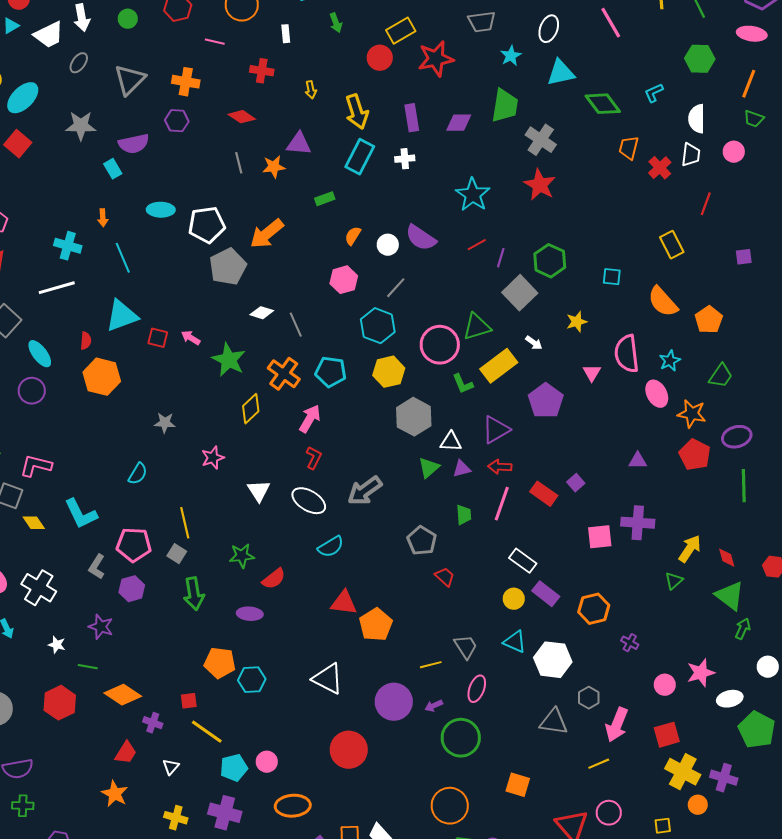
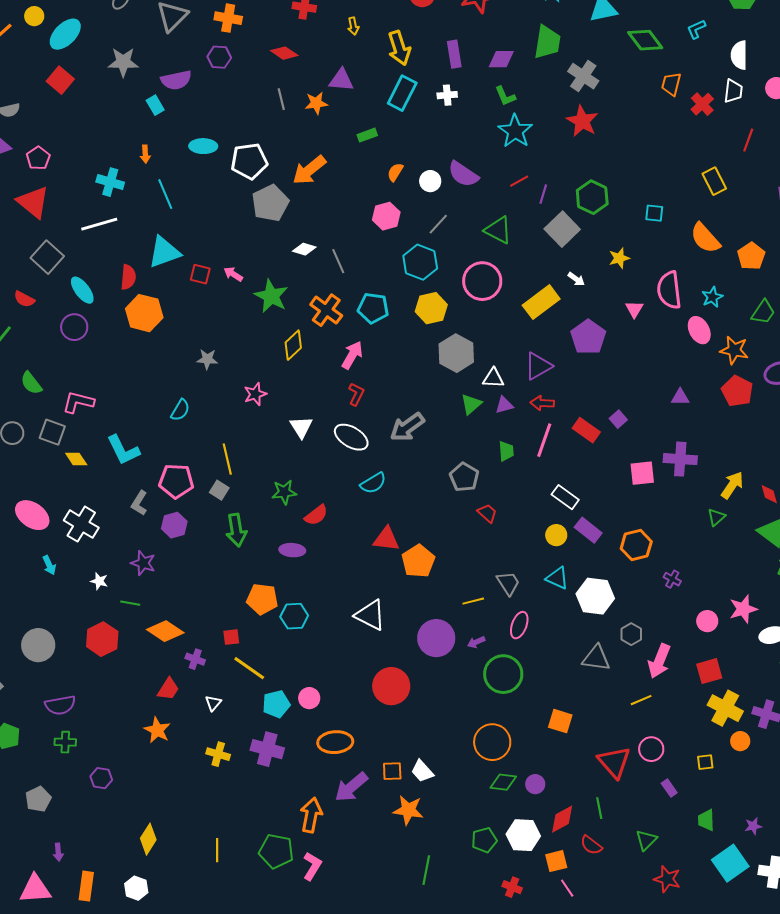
green triangle: (477, 327) -> (498, 230), moved, turned 44
red semicircle: (86, 341) -> (128, 277), size x1.4
green L-shape: (463, 384) -> (505, 96), moved

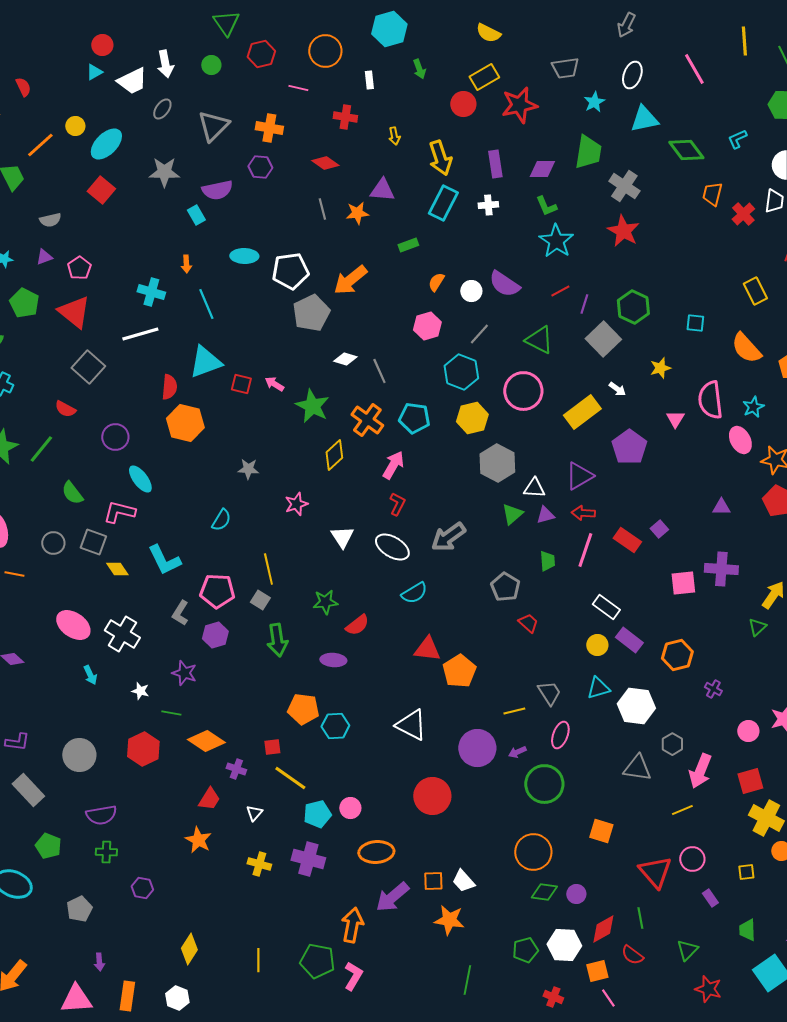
cyan ellipse: (82, 290) -> (140, 479), moved
cyan triangle: (557, 578) -> (598, 688), turned -40

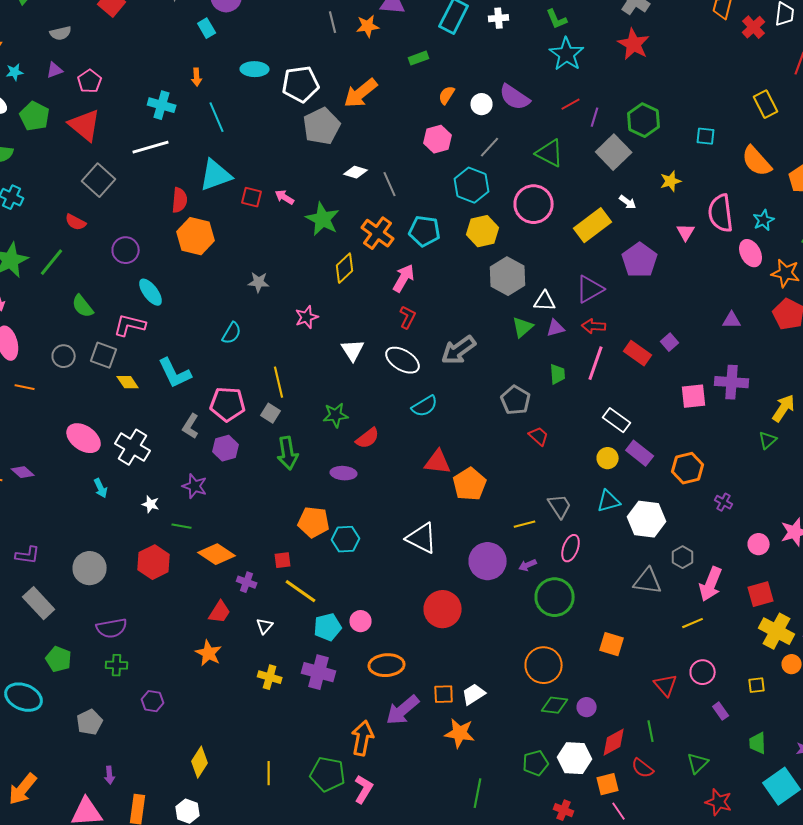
red triangle: (655, 872) -> (666, 685), size x0.7
white trapezoid: (463, 881) -> (474, 694), turned 100

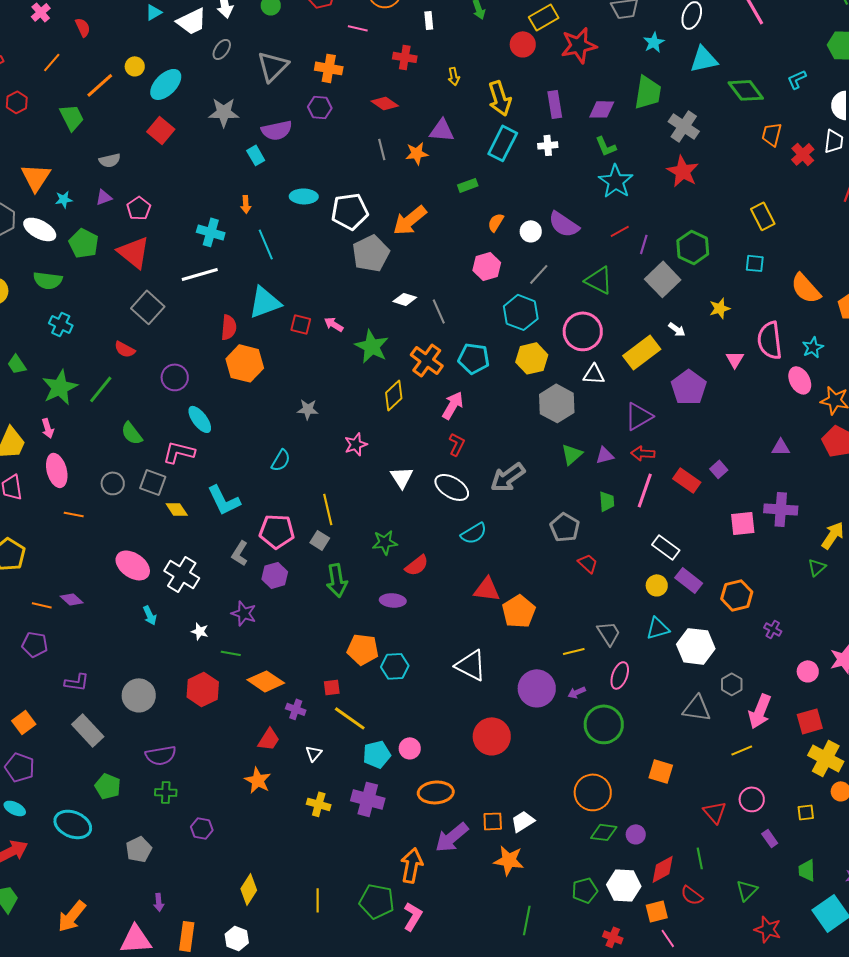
yellow rectangle: (766, 104) -> (763, 216), moved
white triangle: (545, 301) -> (594, 374), moved

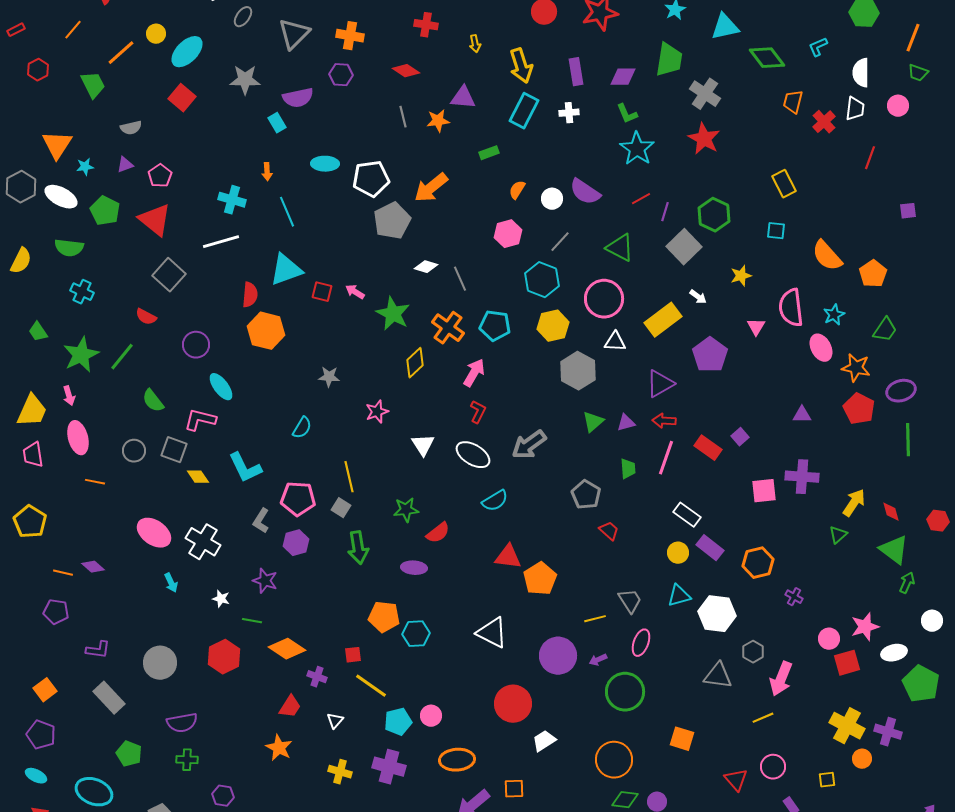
red square: (810, 721) -> (847, 663), moved
white trapezoid: (523, 821) -> (544, 741), moved

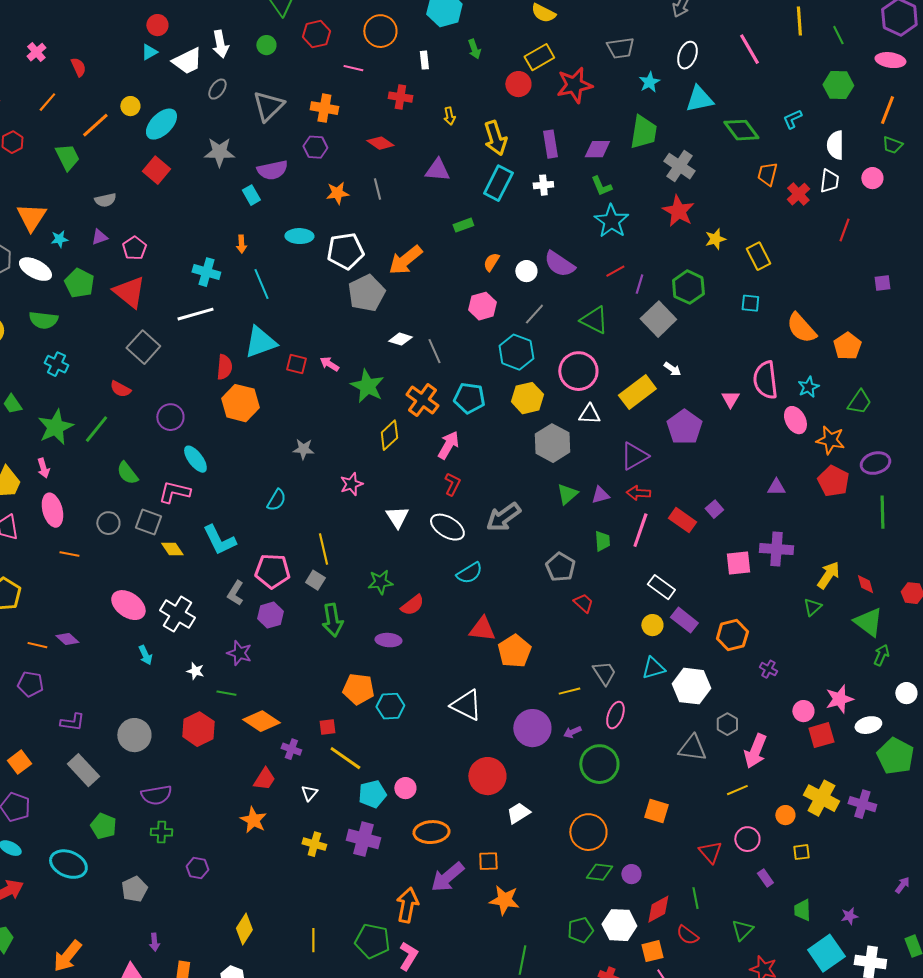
orange star: (438, 121) -> (337, 193), moved
yellow star: (741, 276) -> (715, 239), moved
orange circle: (862, 759) -> (785, 815), moved

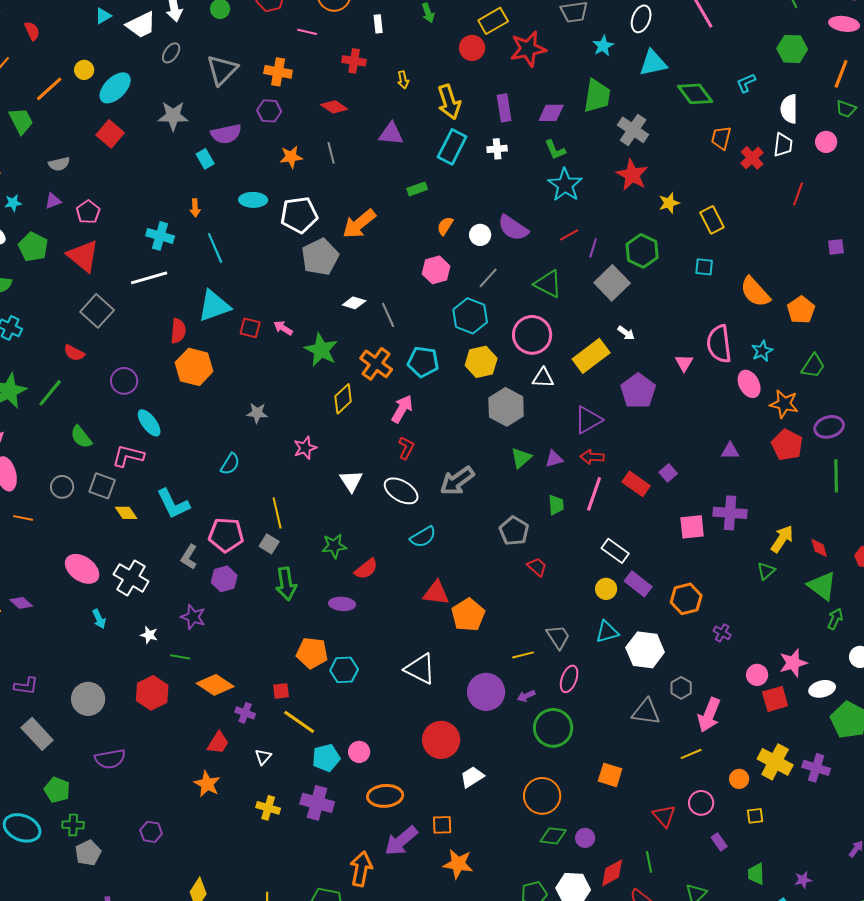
green cross: (161, 832) -> (73, 825), moved

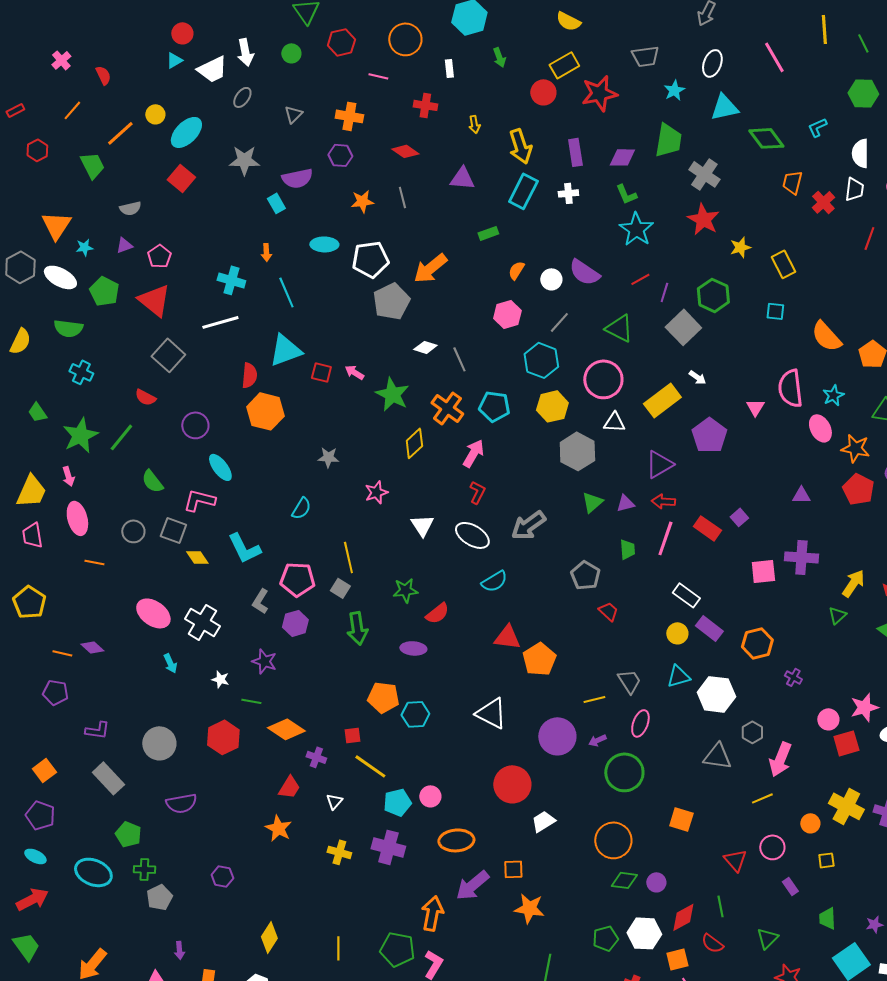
gray triangle: (222, 70) -> (293, 114), size x0.6

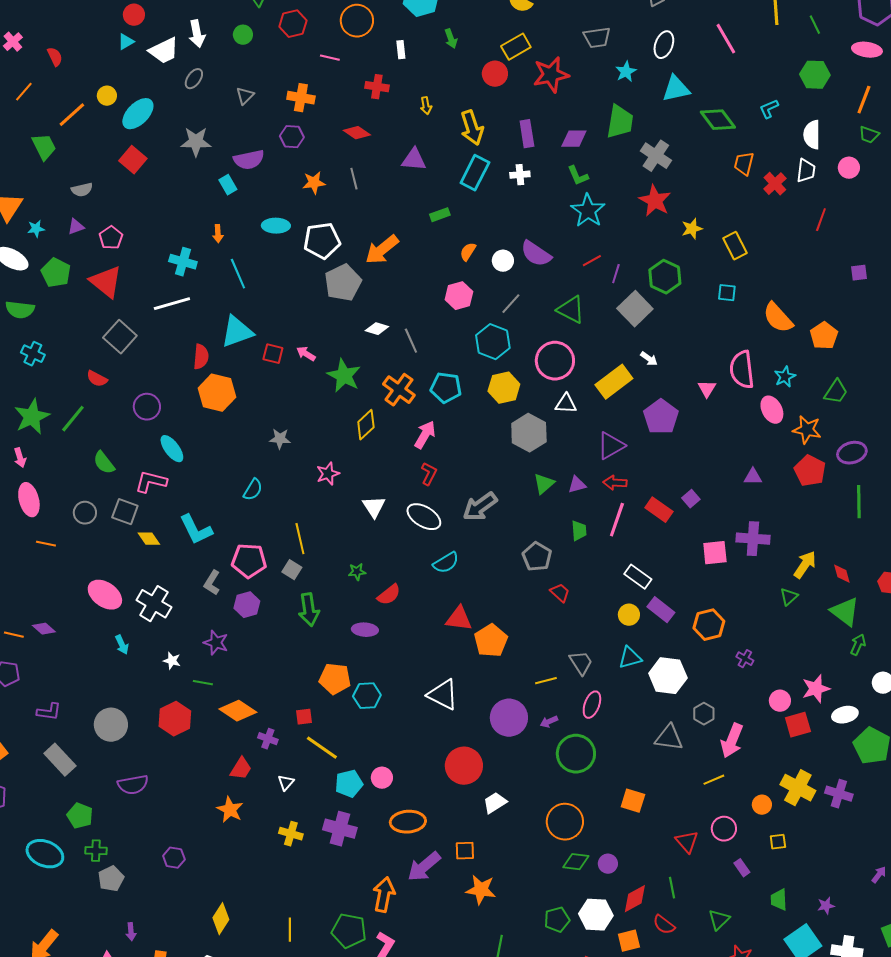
green star: (405, 590) -> (357, 572), size x0.7

